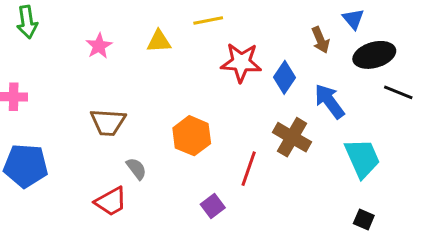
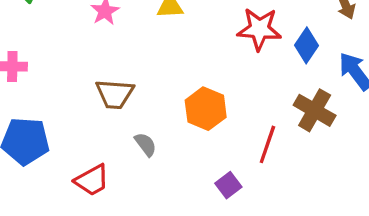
red trapezoid: (111, 202) -> (92, 180), moved

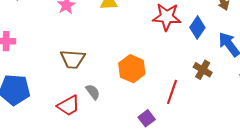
brown cross: (315, 110) -> (203, 70), size x0.7
red trapezoid: (92, 180) -> (68, 106), moved

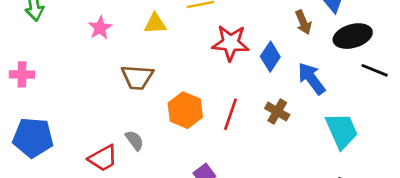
brown trapezoid: (73, 59) -> (137, 77), moved
red line: (172, 92) -> (231, 114), moved

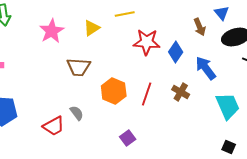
yellow triangle: (155, 24) -> (92, 28), turned -30
pink star: (100, 28) -> (52, 31), size x1.4

